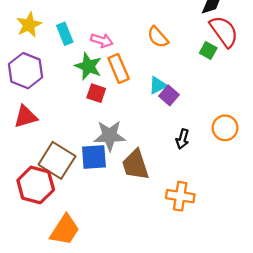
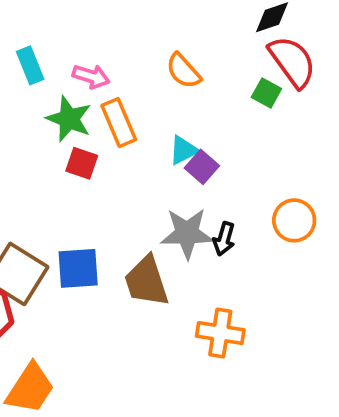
gray star: (110, 136) -> (187, 233), moved

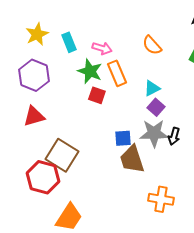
purple square: (202, 167) -> (156, 107), moved
blue square: (78, 268) -> (123, 138), moved, size x0.7
orange cross: (220, 333) -> (161, 199), moved

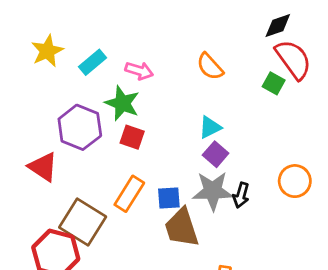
cyan rectangle: (69, 42) -> (93, 62), turned 72
orange rectangle: (117, 73) -> (129, 194), moved, turned 55
purple hexagon: (34, 75) -> (80, 127), moved
red triangle: (34, 116) -> (43, 167), turned 50

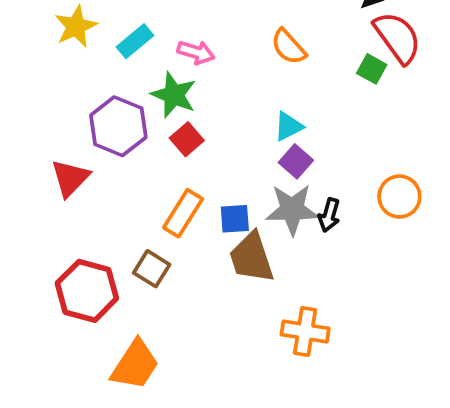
red square: (132, 137) -> (187, 139), turned 30
red triangle: (43, 167) -> (70, 178), turned 40
brown square: (83, 222) -> (152, 269), moved, size x0.6

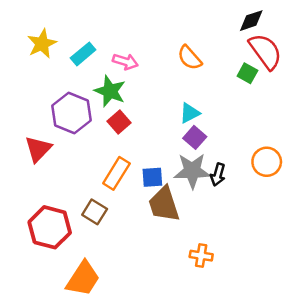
orange cross: (305, 332) -> (201, 256), size x0.7

